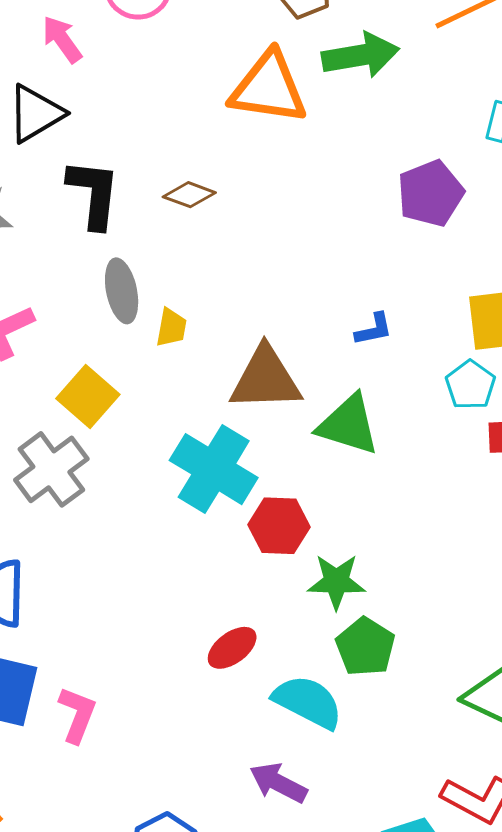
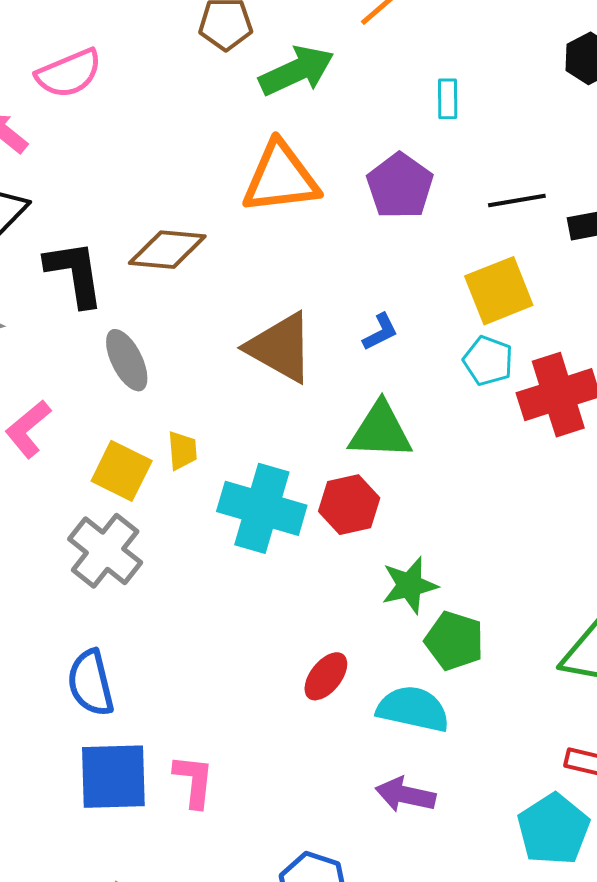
orange triangle: (269, 88) -> (281, 178), moved
brown diamond: (189, 195) -> (167, 250), size x1.5
yellow trapezoid: (171, 327) -> (182, 451), moved
brown triangle: (266, 379) -> (280, 347), moved, turned 46
red hexagon: (279, 526) -> (349, 505), moved

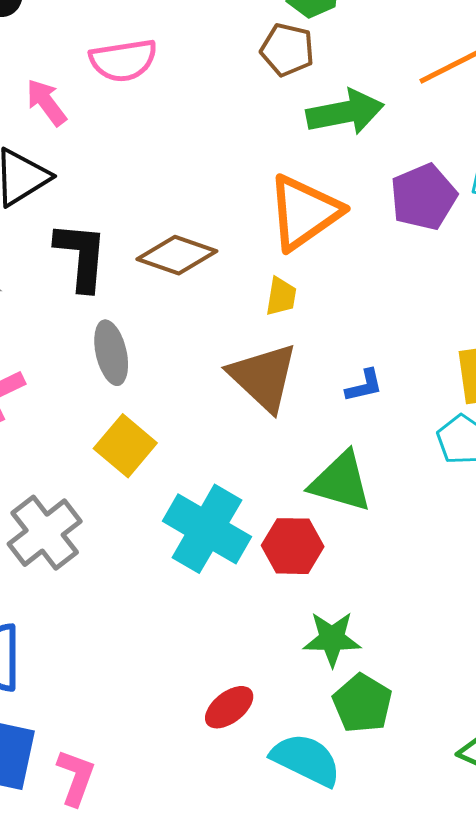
orange triangle: (281, 178) -> (304, 212), turned -42
purple pentagon: (400, 186) -> (423, 197), moved
yellow trapezoid: (182, 451) -> (281, 296), moved
yellow square: (122, 471) -> (125, 446), moved

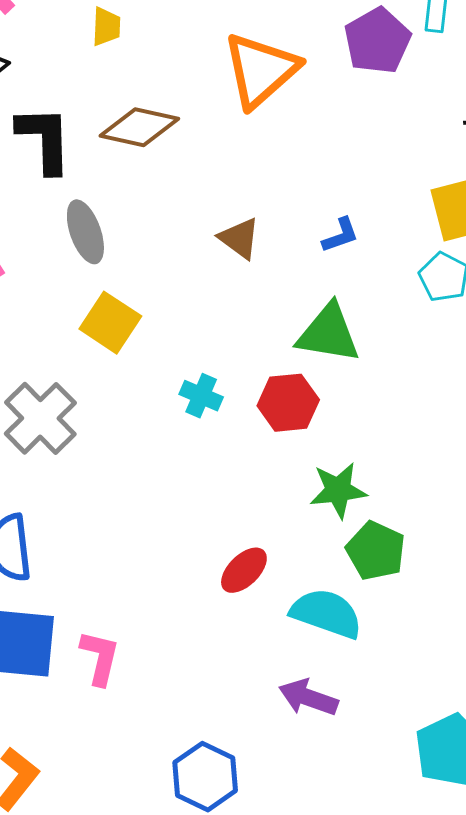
yellow trapezoid: (281, 296) -> (106, 27), moved
brown triangle: (263, 377) -> (239, 238), size x0.6
cyan cross: (207, 529) -> (201, 396), size x0.5

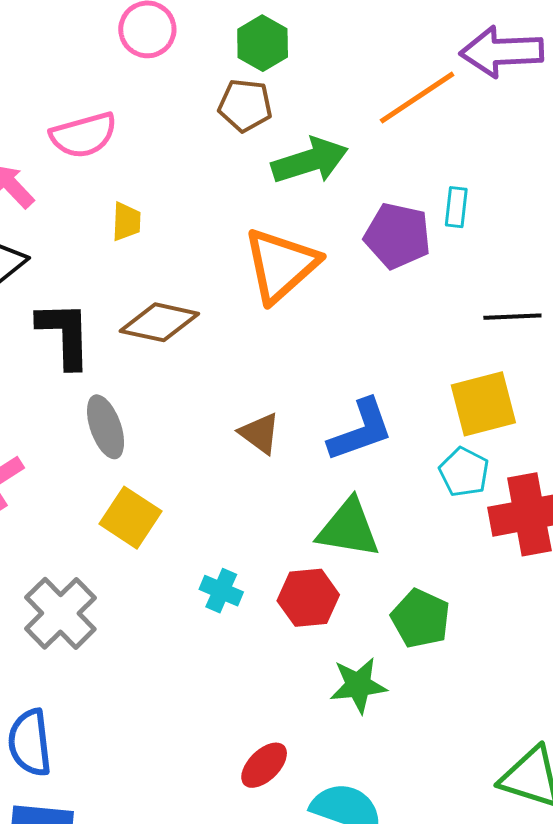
purple pentagon: (377, 41) -> (398, 236), turned -30
blue L-shape: (340, 235) -> (361, 430), size x1.8
green pentagon: (376, 551) -> (421, 619), moved

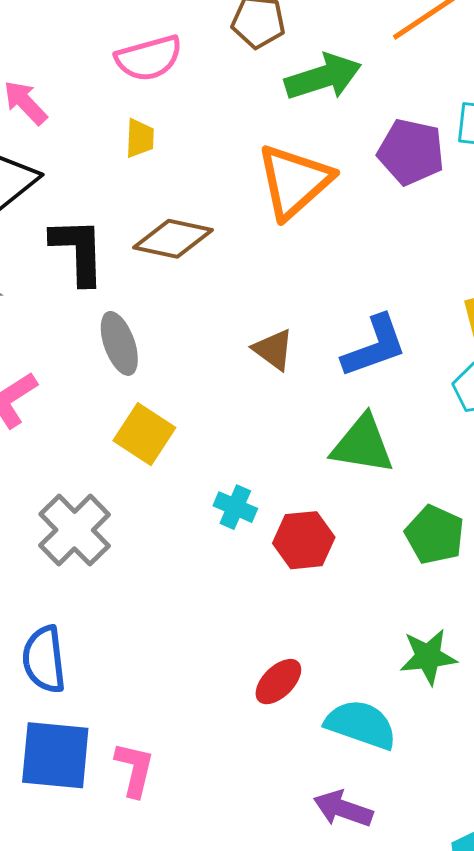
pink semicircle: (83, 135) -> (149, 58), moved
red hexagon: (308, 598) -> (304, 540), moved
green star: (358, 685) -> (428, 657), moved

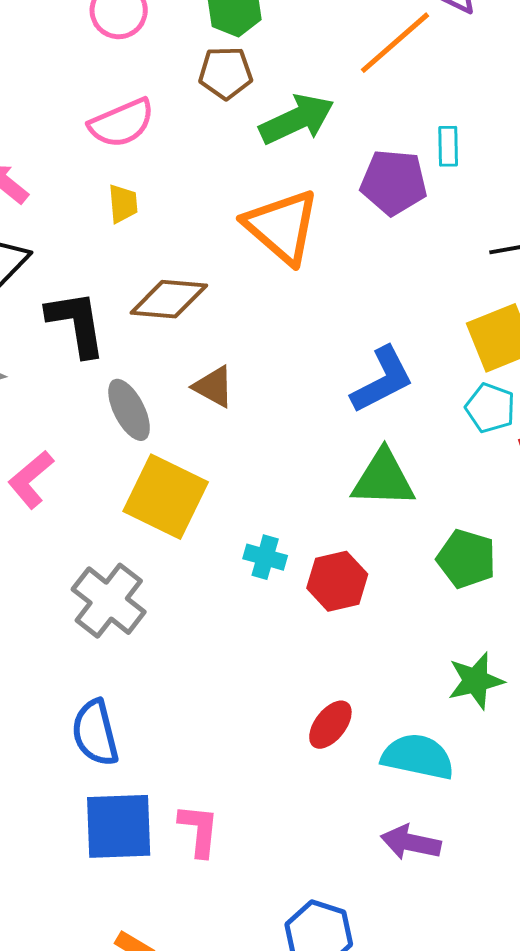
orange triangle: (294, 181) -> (282, 227), turned -30
brown triangle: (273, 350) -> (214, 387), moved
yellow square: (144, 434) -> (166, 497), size x1.4

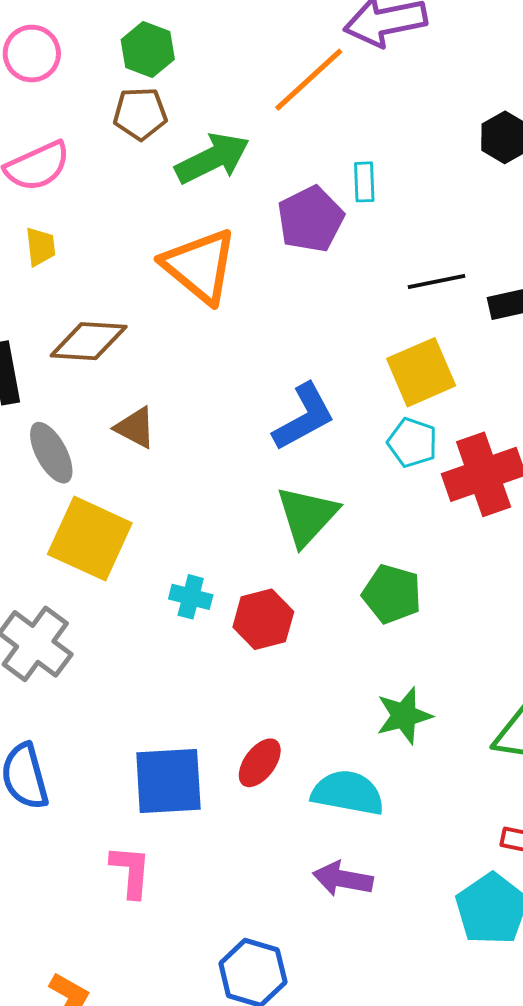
purple pentagon: (394, 182) -> (311, 219), turned -30
green triangle: (383, 479) -> (307, 516), turned -48
blue square: (119, 826) -> (168, 781), moved

